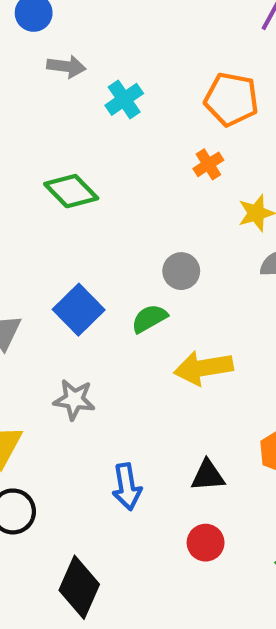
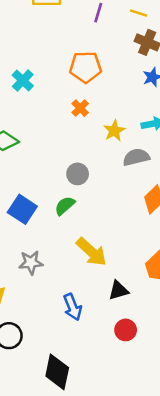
yellow arrow: (203, 368) -> (91, 252), moved, turned -116

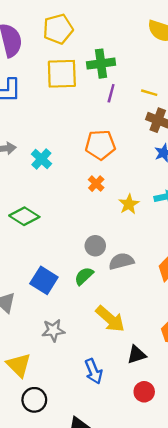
gray semicircle: (136, 157) -> (121, 261), moved

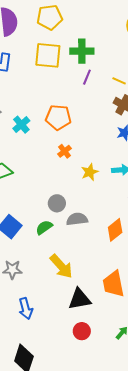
orange pentagon: (100, 145) -> (58, 117), moved
black triangle: (137, 355) -> (80, 299), size x1.4
blue arrow: (94, 371) -> (26, 309), moved

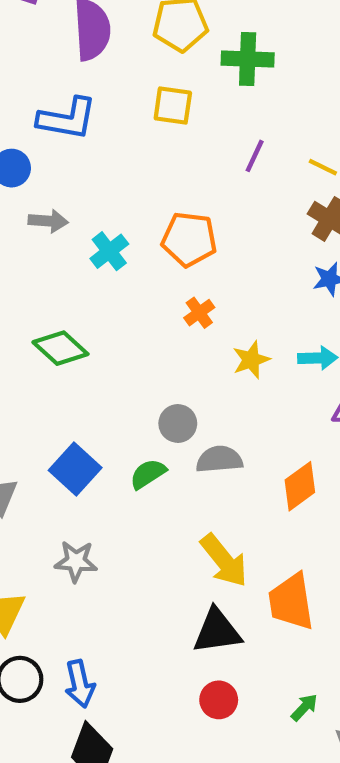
green cross: (82, 51) -> (248, 59), moved
yellow square: (48, 55) -> (173, 106), size x0.7
yellow arrow: (61, 266) -> (224, 561), moved
blue arrow: (26, 309) -> (80, 684), moved

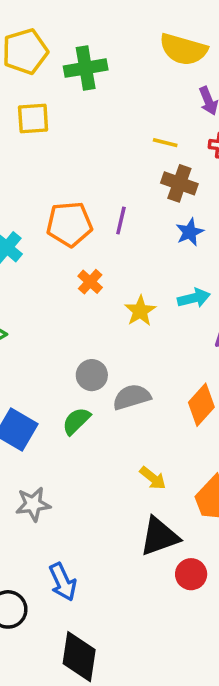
purple line: (255, 156) -> (121, 221), moved
yellow arrow: (224, 561) -> (153, 478), size x0.6
blue arrow: (80, 684) -> (63, 582), moved
red circle: (219, 700) -> (191, 574), moved

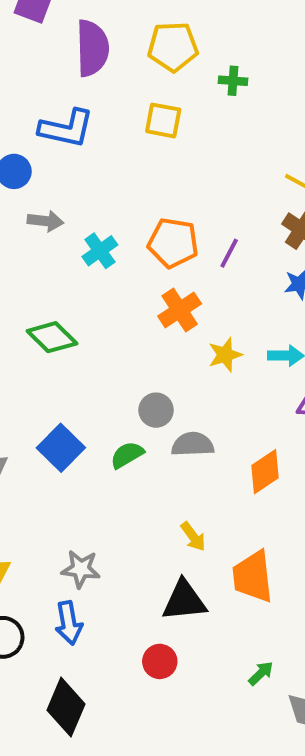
green cross: (86, 68) -> (233, 81), size x0.6
orange cross: (90, 282) -> (180, 310), size x1.5
gray star: (33, 504) -> (81, 569), moved
red circle: (191, 574) -> (160, 661), moved

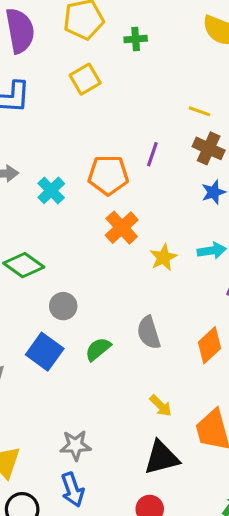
yellow square: (163, 120) -> (85, 79), turned -32
purple line: (229, 253) -> (152, 154), moved
gray circle: (156, 410) -> (63, 306), moved
gray semicircle: (193, 444) -> (149, 333), turned -96

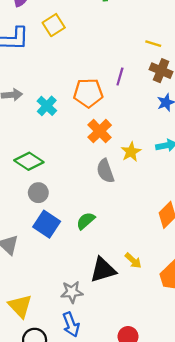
yellow square: (85, 79) -> (54, 25), moved
gray circle: (63, 306) -> (38, 193), moved
gray semicircle: (149, 333) -> (105, 171), moved
black triangle: (161, 458) -> (103, 270), moved

